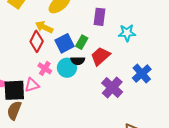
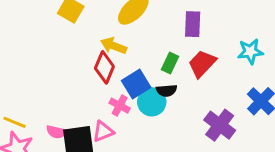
cyan star: (127, 33) -> (250, 52), moved
blue square: (65, 43) -> (136, 84), moved
red trapezoid: (100, 56) -> (202, 64), moved

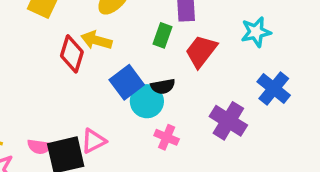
green rectangle: (170, 63) -> (162, 35), moved
red diamond: (104, 67) -> (72, 54), moved
pink cross: (120, 106) -> (167, 137), moved

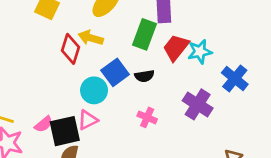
cyan star: (256, 32) -> (200, 52), moved
green rectangle: (162, 35) -> (145, 34), size x1.5
cyan circle: (147, 101) -> (94, 90), moved
pink semicircle: (39, 147) -> (43, 124), turned -48

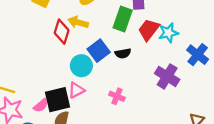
pink cross: (147, 117) -> (117, 96), moved
pink semicircle: (43, 124) -> (41, 105), moved

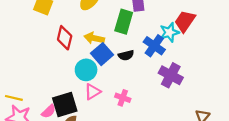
yellow arrow: (78, 22) -> (94, 38), moved
red trapezoid: (149, 30) -> (185, 21), moved
blue cross: (198, 55) -> (154, 46), moved
pink triangle: (76, 90) -> (92, 92), moved

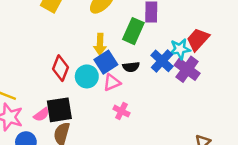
red diamond: (65, 38) -> (61, 68), moved
yellow arrow: (94, 38) -> (100, 44), turned -108
purple cross: (171, 75) -> (187, 69), moved
pink triangle: (92, 92) -> (112, 82), moved

